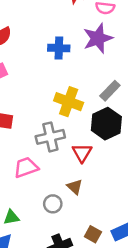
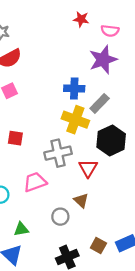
blue cross: (59, 48) -> (74, 88), moved
gray rectangle: (110, 91) -> (100, 103), moved

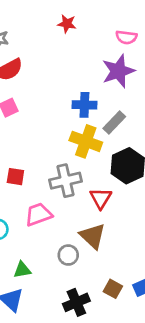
red star: (81, 19) -> (67, 24), moved
red square: (15, 138) -> (15, 177), moved
brown triangle: (81, 200) -> (93, 236), size x1.5

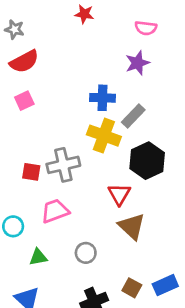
purple star: (118, 71) -> (137, 63), size x0.7
gray cross: (66, 181) -> (63, 165), moved
brown triangle: (93, 236) -> (132, 226), moved
green triangle: (22, 270) -> (38, 257), moved

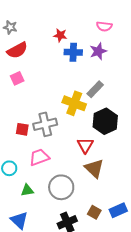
red star: (84, 14) -> (60, 35), moved
blue cross: (102, 98) -> (73, 52), moved
gray circle: (86, 253) -> (61, 187), size x1.6

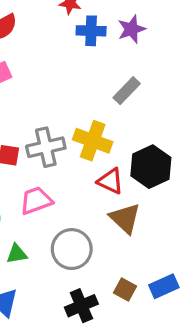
yellow cross: (74, 103) -> (93, 141), moved
black hexagon: (105, 121) -> (151, 167), moved
red triangle: (85, 145) -> (110, 181), turned -36

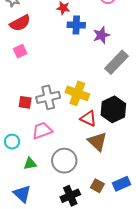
purple star: (132, 29) -> (101, 35), moved
gray rectangle: (127, 91) -> (116, 62), moved, size x1.4

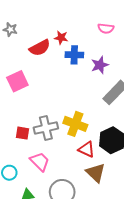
red semicircle: (20, 23) -> (40, 48), moved
pink square: (20, 51) -> (17, 81), size x1.5
pink trapezoid: (42, 131) -> (40, 162), turned 65

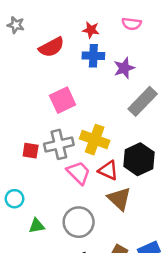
red star: (61, 38) -> (91, 30), moved
pink square: (17, 81) -> (63, 100), moved
pink trapezoid: (40, 162) -> (79, 173), moved

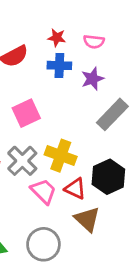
pink semicircle: (132, 24) -> (94, 42), moved
gray cross: (59, 144) -> (22, 161), turned -32

